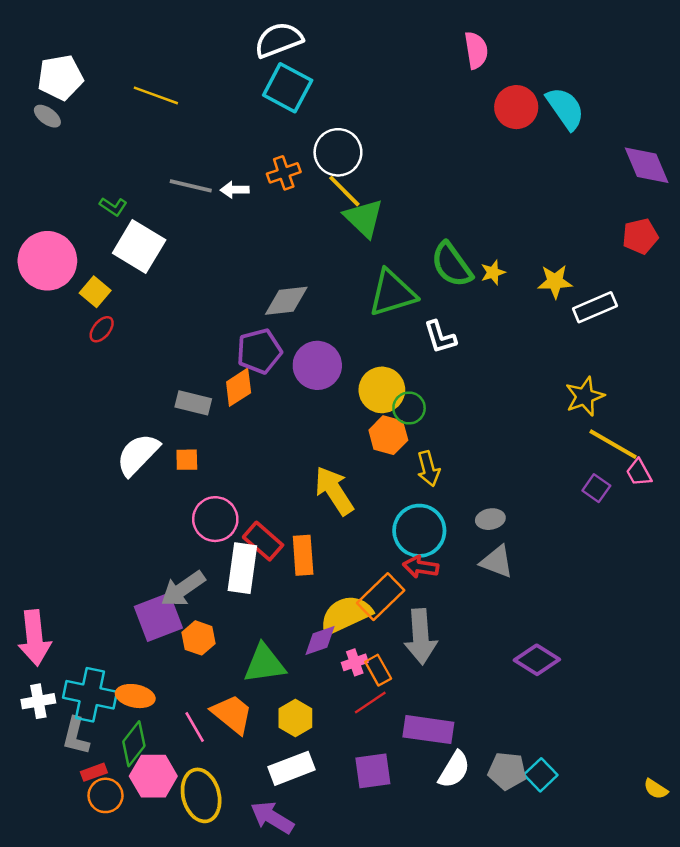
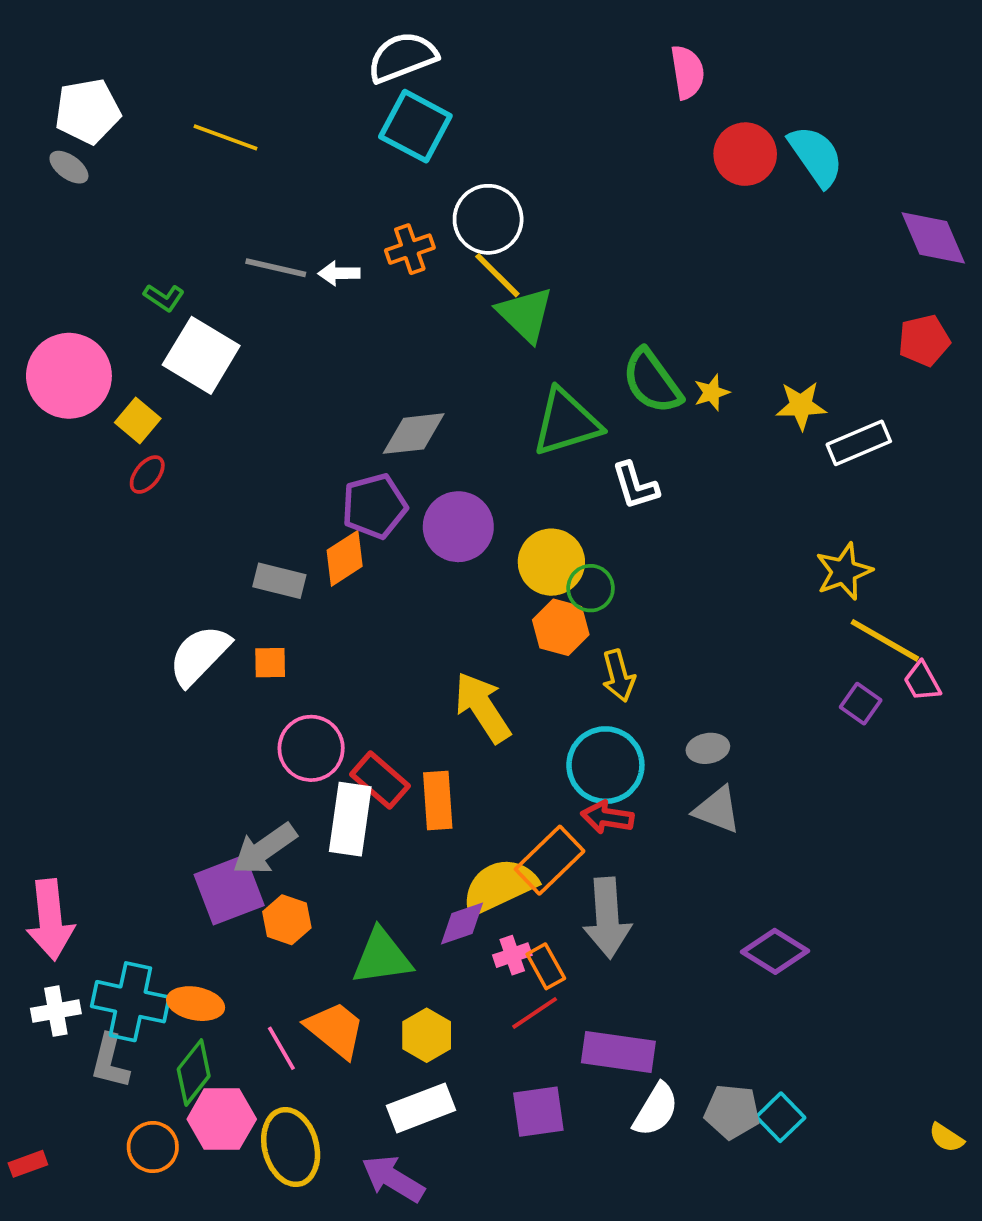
red rectangle: (94, 772) -> (28, 1164), moved

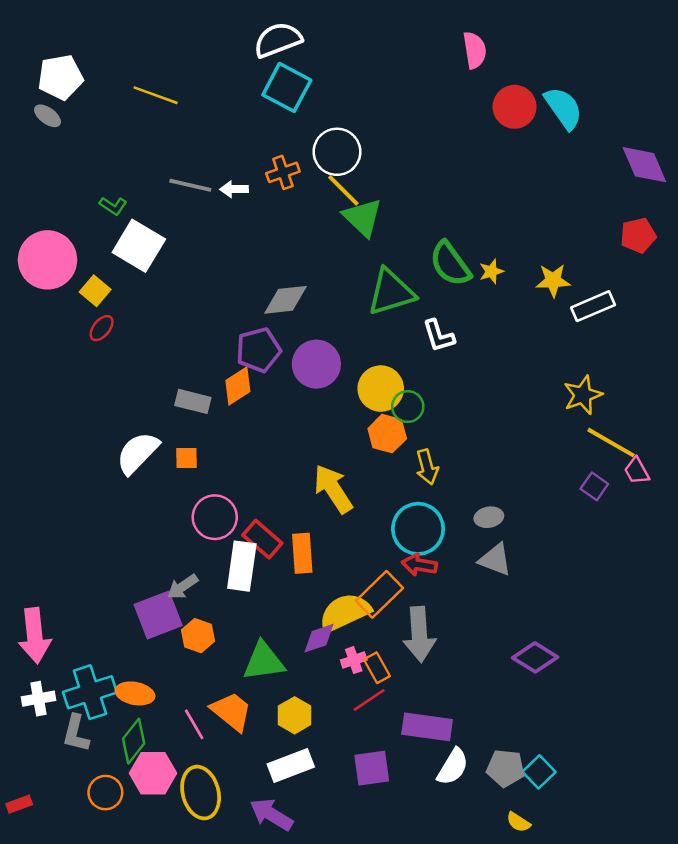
gray arrow: (265, 849) -> (183, 587), size x0.7
cyan cross: (130, 1002) -> (90, 692), turned -30
yellow semicircle: (946, 1138) -> (518, 822), moved

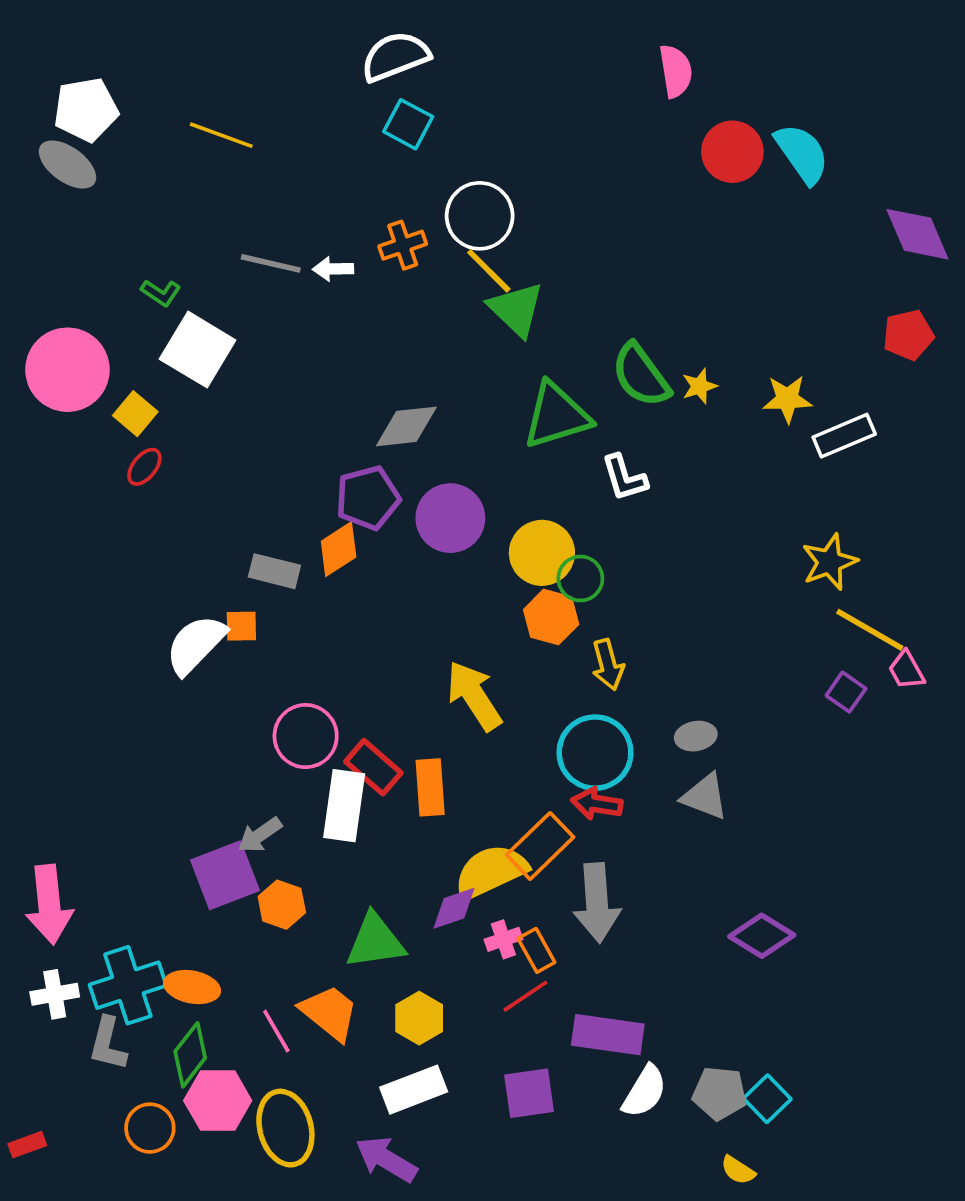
cyan square: (287, 87) -> (408, 124), size x0.7
gray ellipse: (47, 116) -> (67, 165), size x1.5
orange square: (186, 458) -> (241, 626), moved

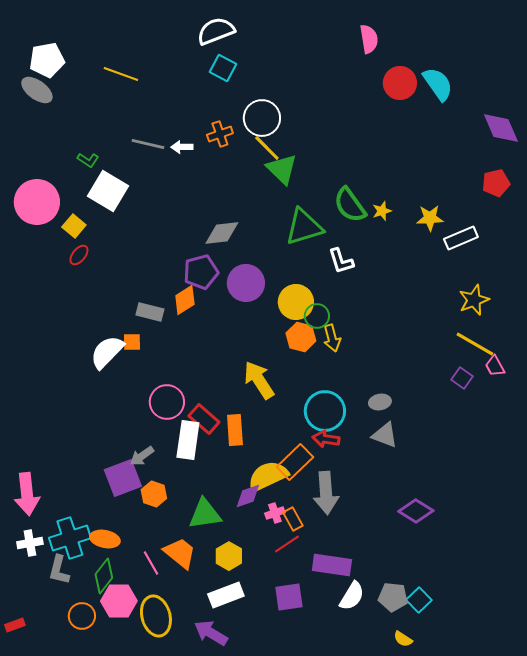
yellow star: (829, 562) -> (474, 300), moved
yellow arrow: (608, 665) -> (332, 338), moved

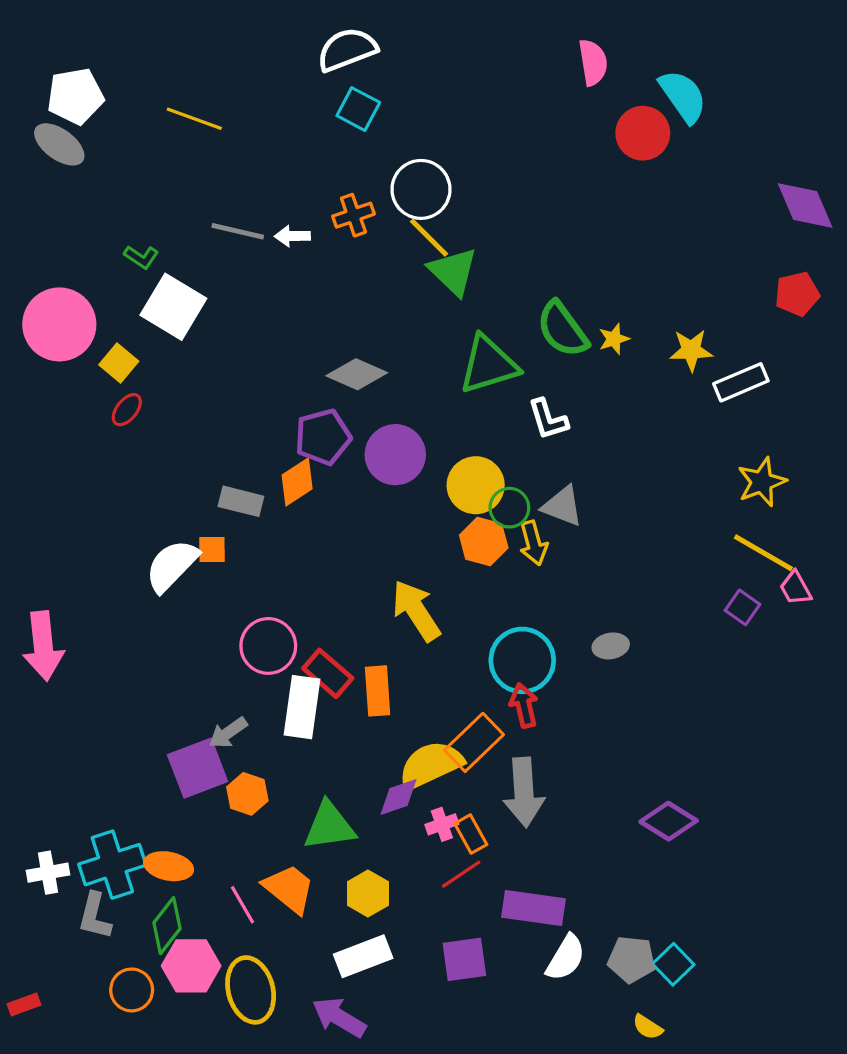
cyan semicircle: (438, 84) -> (683, 96), moved
gray diamond: (222, 233) -> (357, 374), turned 30
gray triangle: (385, 435) -> (562, 506), moved
red arrow: (326, 439) -> (524, 705), turned 68
pink arrow: (27, 494) -> (43, 646), moved

